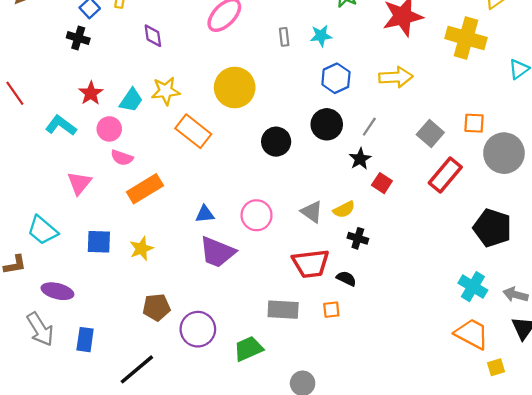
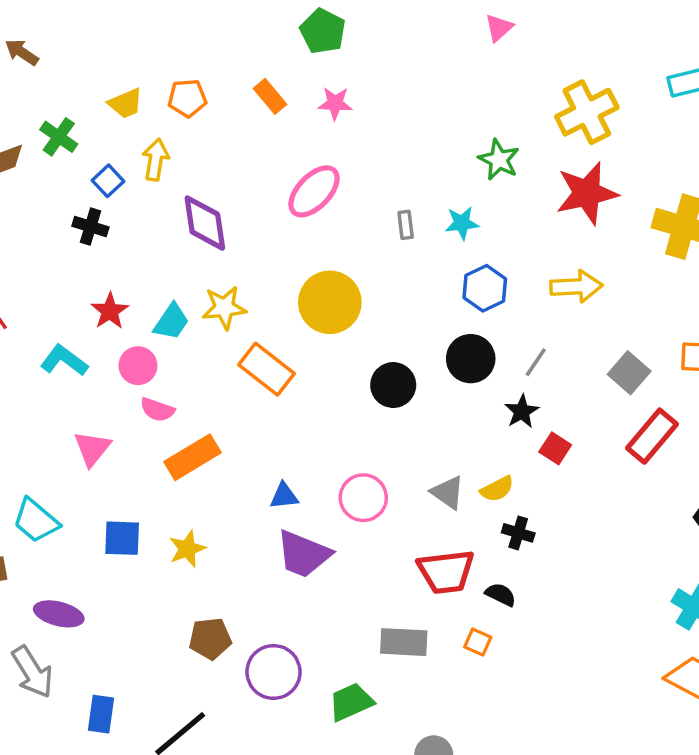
purple diamond: (153, 36) -> (205, 223), size x1.6
orange square: (331, 310) -> (478, 642), turned 30
blue rectangle: (85, 340) -> (101, 714), moved

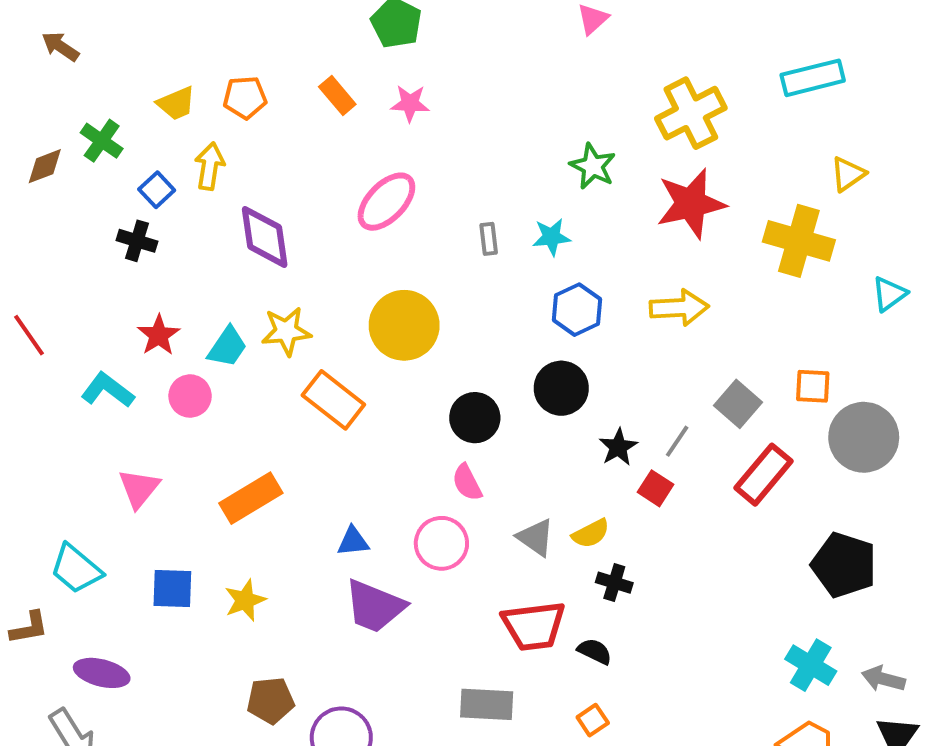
gray line: (536, 362) -> (677, 441), moved
pink semicircle: (157, 410) -> (467, 482), moved, turned 44
orange square: (478, 642) -> (593, 720), moved, turned 32

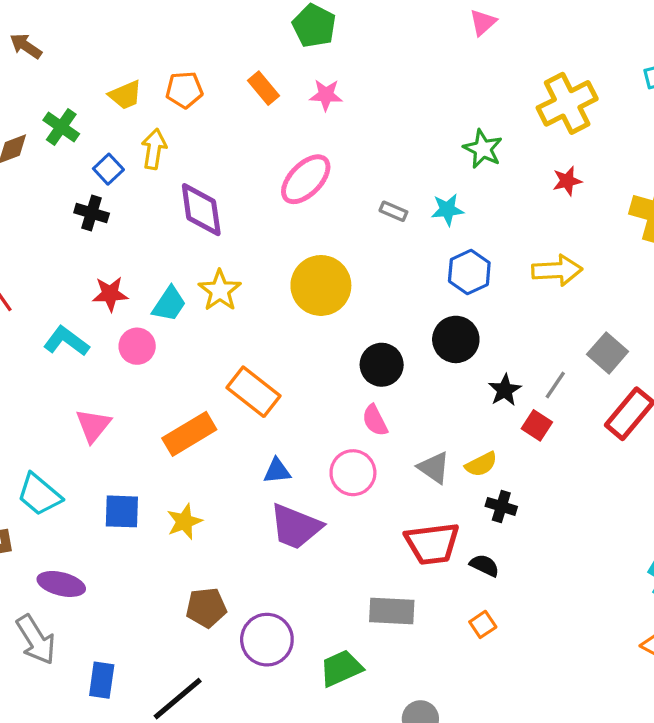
red star: (691, 204) -> (567, 181), size x0.5
gray rectangle: (489, 239) -> (393, 211), turned -60
yellow star: (286, 331) -> (220, 291), turned -30
red star: (159, 335) -> (110, 294), turned 30
orange rectangle: (333, 400) -> (253, 392), moved

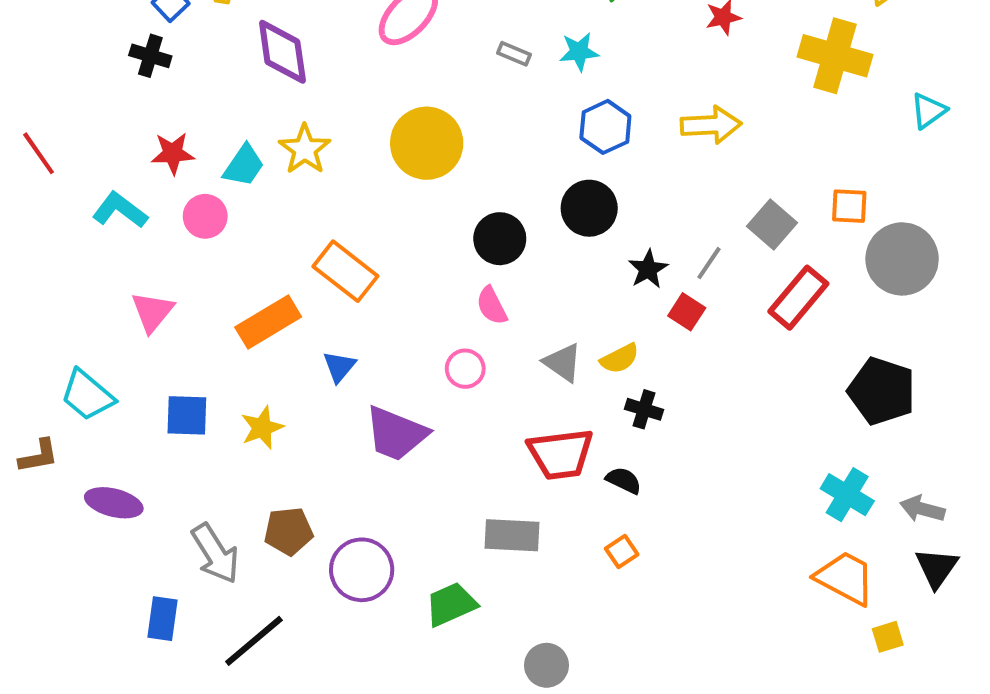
blue triangle: (277, 471) -> (339, 367), moved, turned -44
pink circle: (353, 473) -> (465, 369), size x0.7
gray arrow: (36, 640) -> (215, 554), moved

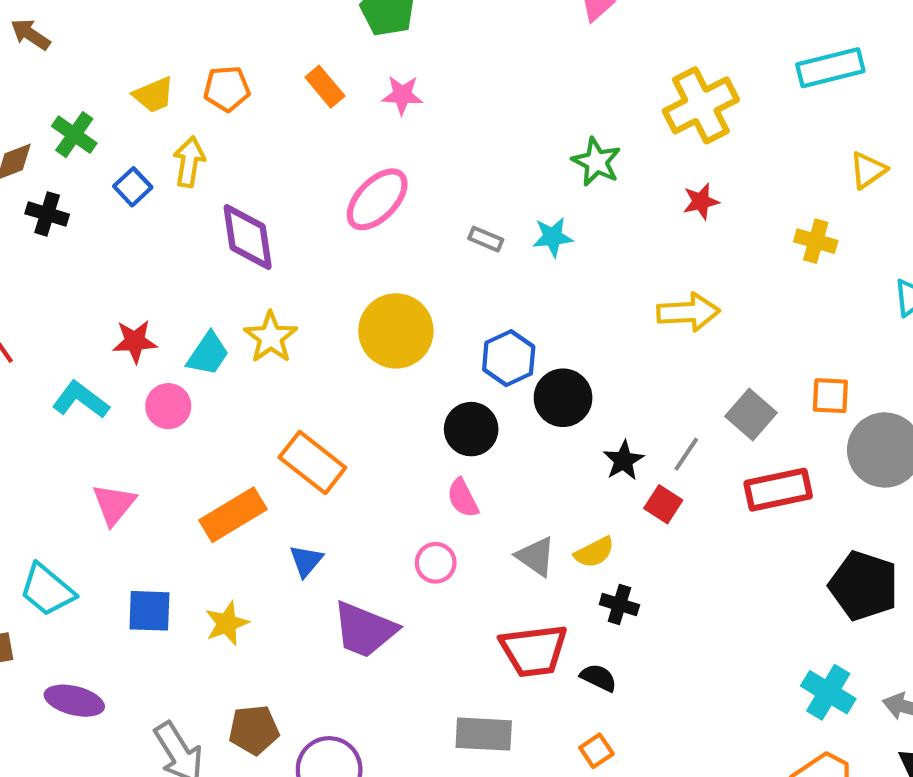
black cross: (150, 56) -> (47, 214), moved
yellow cross: (835, 56) -> (816, 241), size x0.6
blue hexagon: (605, 127) -> (509, 358), moved
red rectangle: (798, 298) -> (778, 490), turned 38

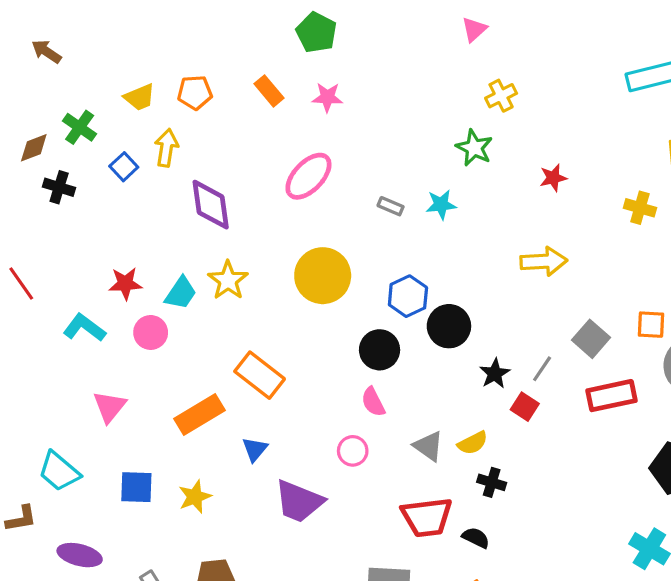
yellow cross: (701, 105) -> (501, 96), moved, size x0.6

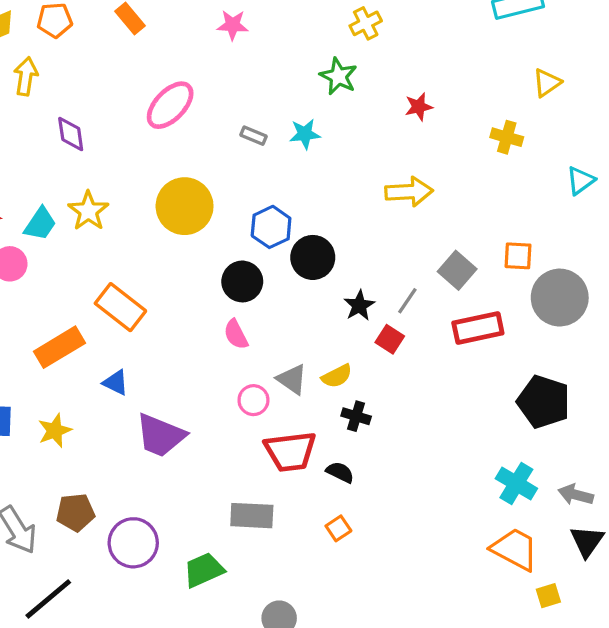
pink star: (327, 97) -> (233, 25), moved
purple diamond: (211, 205) -> (71, 134), size x0.7
blue triangle: (255, 449) -> (116, 382), turned -44
pink circle: (353, 451) -> (253, 400), moved

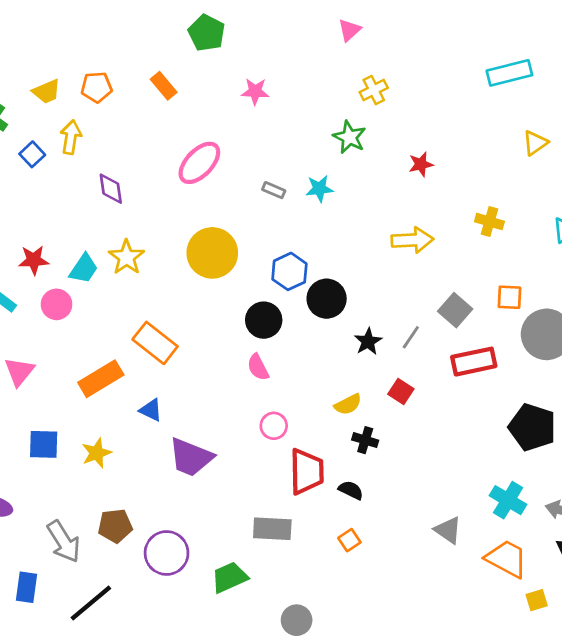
yellow cross: (507, 137) -> (489, 221), moved
red square: (390, 339) -> (401, 392), moved
gray triangle: (292, 379) -> (448, 530), moved
red trapezoid: (290, 451) -> (307, 472), turned -84

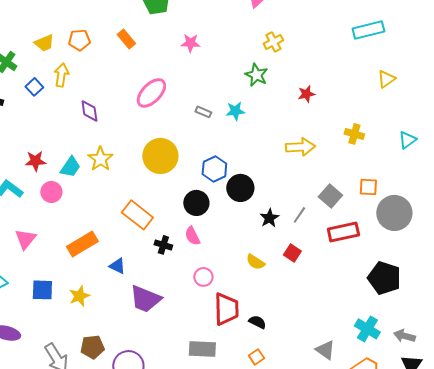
orange rectangle: (155, 343) -> (137, 215), moved
yellow semicircle: (348, 404) -> (255, 262), turned 60
black cross: (365, 440) -> (163, 245), moved

